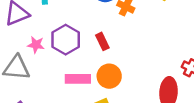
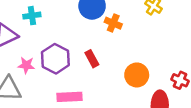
orange circle: (109, 76) -> (137, 75), moved

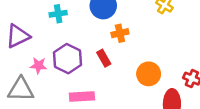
cyan cross: (32, 16) -> (58, 14), moved
orange cross: (113, 23) -> (120, 33), moved, turned -35

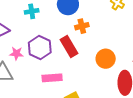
red rectangle: (104, 58) -> (69, 47), size x1.5

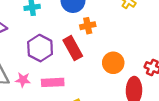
pink star: (16, 53) -> (23, 80), moved

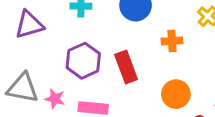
orange cross: (88, 26) -> (172, 41), moved

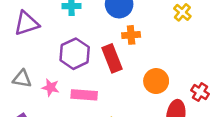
orange cross: (172, 41) -> (131, 35), moved
gray triangle: (23, 88) -> (22, 79), size x0.7

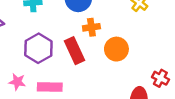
orange circle: (156, 81) -> (116, 49), moved

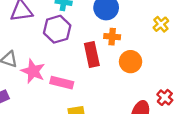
purple hexagon: (38, 48) -> (57, 29), moved
pink star: (17, 82) -> (33, 71), size x1.5

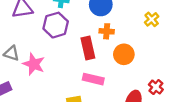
pink rectangle: (62, 83) -> (93, 79), moved

